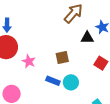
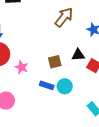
black triangle: (87, 38) -> (78, 55), moved

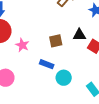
cyan circle: (65, 86) -> (64, 78), moved

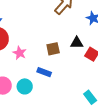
cyan circle: (64, 78) -> (25, 86), moved

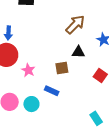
black triangle: (77, 43) -> (78, 52), moved

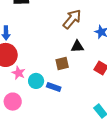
pink star: (28, 70) -> (19, 73), moved
cyan circle: (31, 104) -> (36, 81), moved

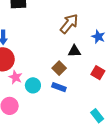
brown square: (62, 64) -> (59, 68), turned -32
blue rectangle: (54, 87) -> (59, 87), moved

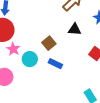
brown square: (59, 68) -> (49, 43), moved

